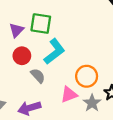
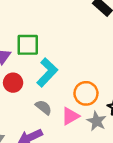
gray semicircle: (38, 76) -> (43, 107), moved

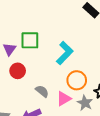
cyan L-shape: (47, 72) -> (65, 53), moved

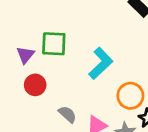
orange circle: (77, 80) -> (130, 96), moved

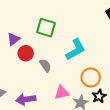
purple triangle: (25, 55) -> (13, 39), moved
gray semicircle: (67, 114) -> (45, 65), moved

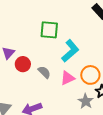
green square: (46, 28) -> (49, 30), moved
pink triangle: (62, 93) -> (68, 78), moved

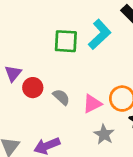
cyan L-shape: (70, 51) -> (100, 34), moved
gray star: (86, 101) -> (104, 134), moved

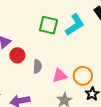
gray semicircle: (61, 97) -> (37, 66), turned 40

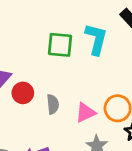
cyan L-shape: (75, 25) -> (96, 39), turned -35

